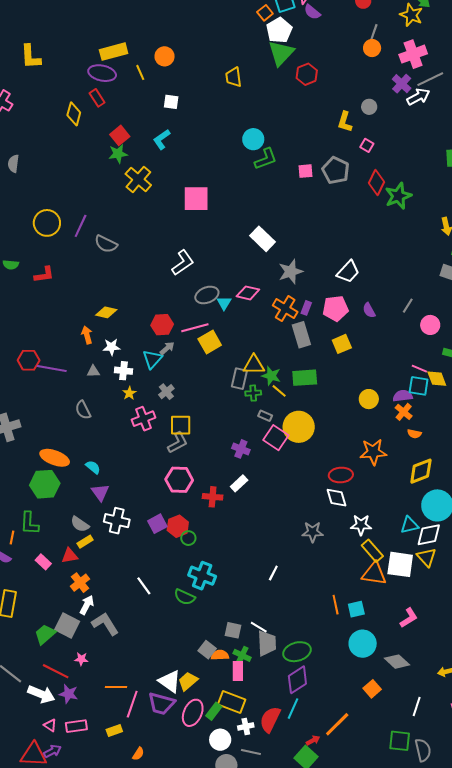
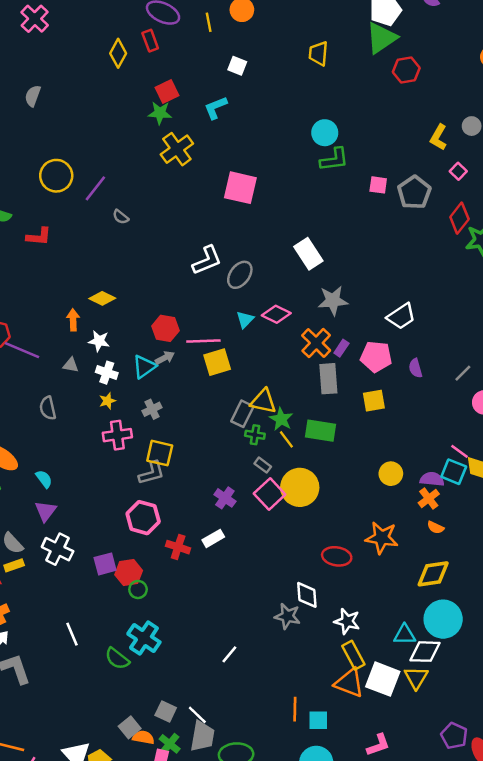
gray semicircle: (106, 244) -> (121, 217), size x0.6
gray ellipse: (207, 295) -> (240, 275), moved, turned -45
white diamond: (337, 498) -> (307, 595), moved

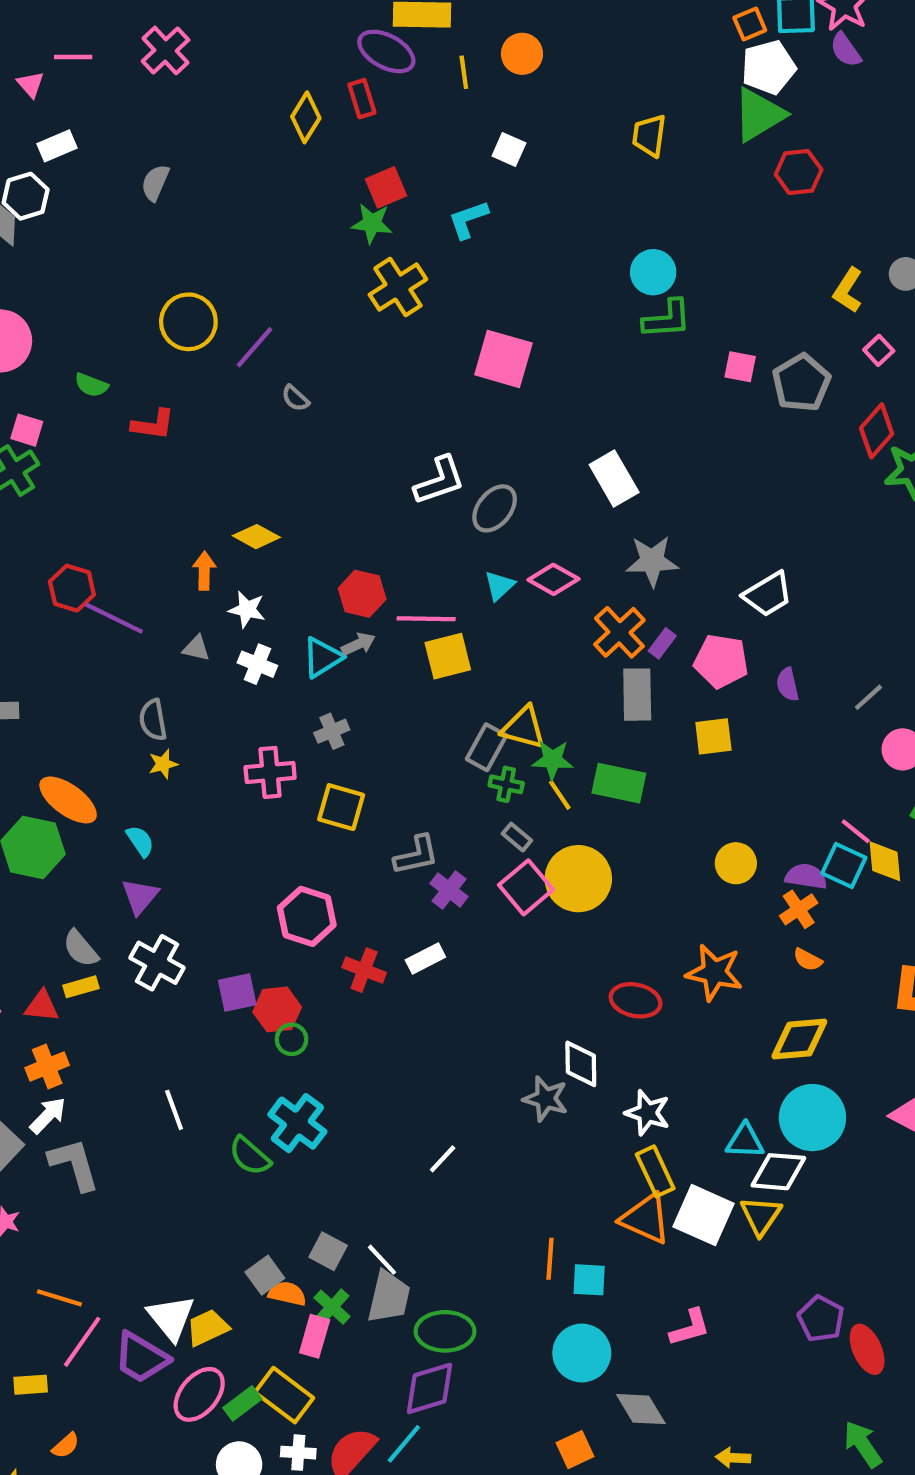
yellow star: (107, 401) -> (163, 764), moved
green star: (281, 419) -> (553, 760), turned -30
gray L-shape: (151, 473) -> (416, 855), moved

